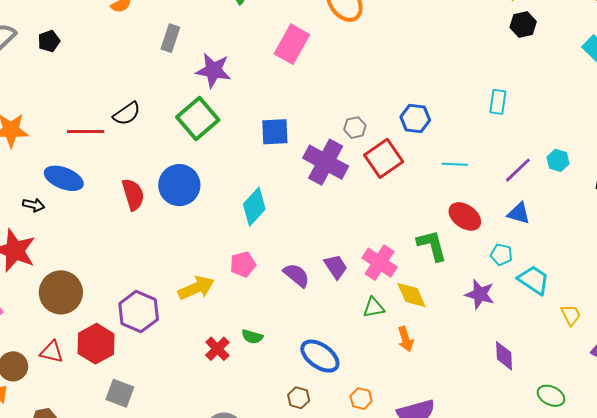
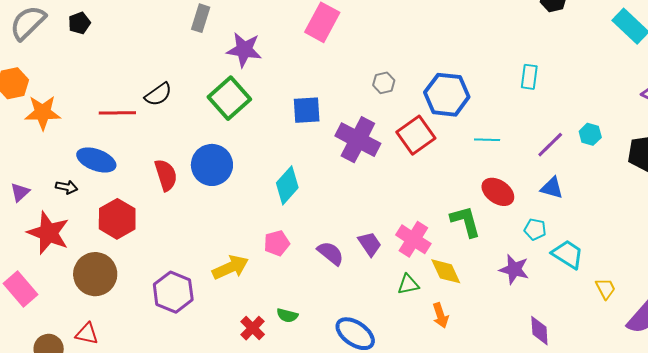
blue hexagon: (415, 119) -> (447, 95), size x1.5
gray hexagon: (355, 128) -> (384, 83), moved
red hexagon: (96, 344) -> (117, 219), moved

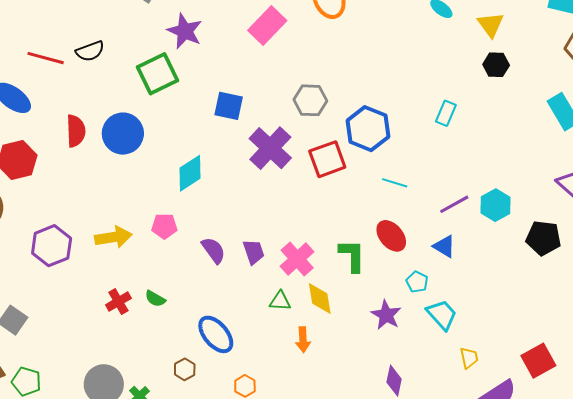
cyan rectangle: (529, 77) -> (446, 113), moved
gray hexagon: (384, 83) -> (310, 100), size x1.5
cyan hexagon: (590, 134) -> (496, 205), size x1.4

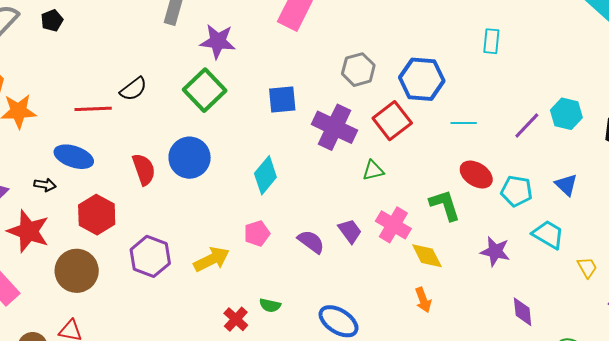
purple hexagon: (52, 246) -> (150, 256), moved
blue triangle: (444, 246) -> (566, 185), moved, turned 30
cyan pentagon: (417, 282) -> (517, 191), moved, size x1.4
green triangle: (280, 301) -> (373, 170), moved

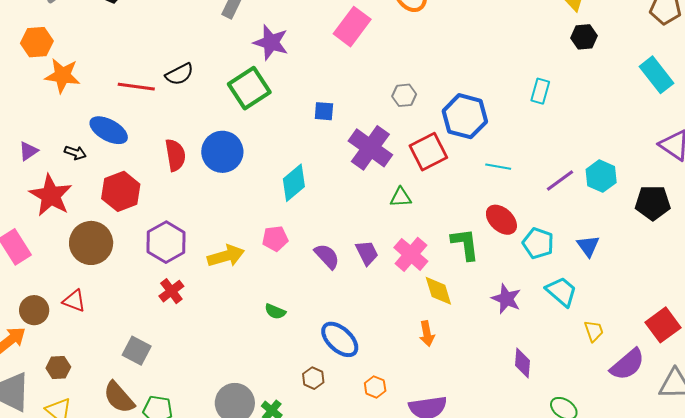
gray hexagon: (358, 70) -> (404, 95), size x0.7
blue square: (282, 100) -> (324, 111), size x0.7
red cross: (236, 319) -> (171, 291), moved

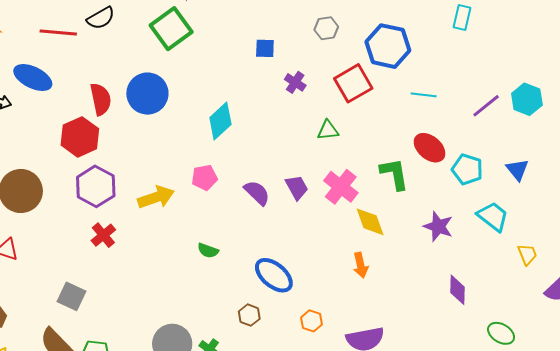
blue square: (324, 111) -> (265, 48), moved
purple cross: (370, 148) -> (295, 82), size x0.5
red hexagon: (121, 191) -> (80, 137), moved

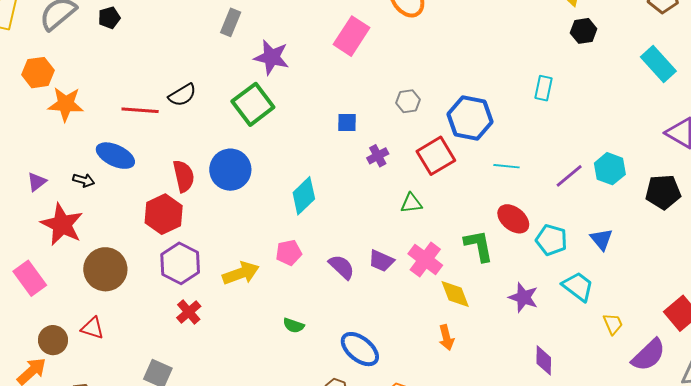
purple cross: (295, 82) -> (378, 156), turned 30
purple trapezoid: (297, 187) -> (381, 261), turned 144

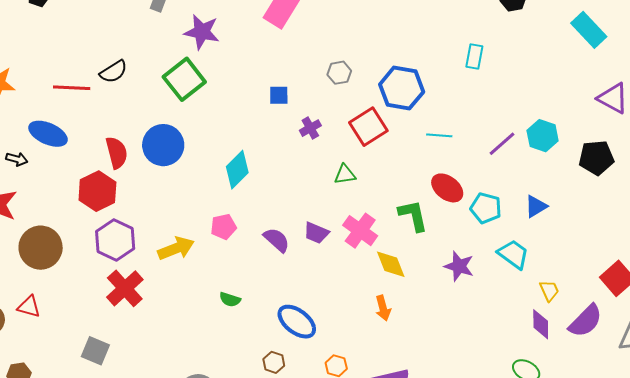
blue triangle: (601, 239) -> (536, 206), turned 40
red cross: (189, 312) -> (125, 288), size x1.5
purple diamond: (544, 360) -> (541, 324), moved

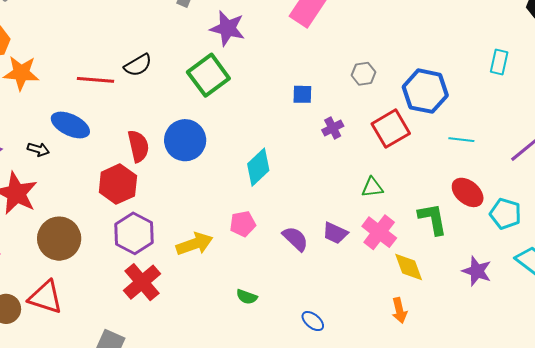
green triangle: (345, 175) -> (372, 187), moved
red triangle: (29, 307) -> (46, 297), size x1.5
blue ellipse: (297, 322) -> (313, 321), size x0.6

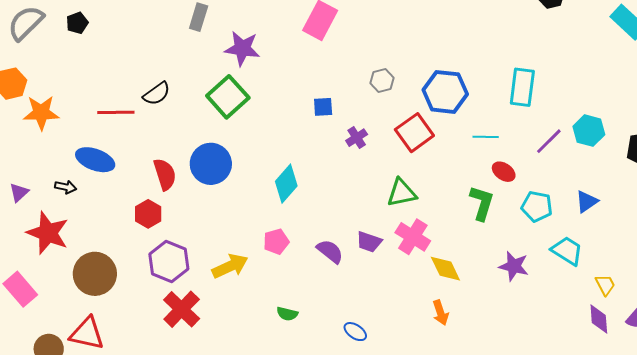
cyan rectangle: (499, 62) -> (522, 87), moved, size x1.5
red hexagon: (118, 184) -> (148, 214), size x0.7
green triangle: (372, 187) -> (402, 193), size x1.4
red ellipse: (468, 192) -> (504, 172), moved, size x0.7
green L-shape: (433, 219) -> (482, 203), moved, turned 33

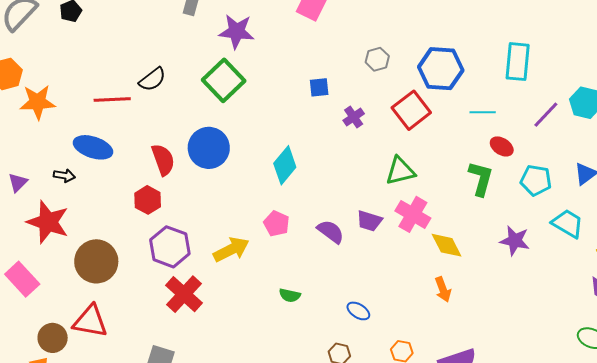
pink pentagon: (276, 242) -> (276, 224), turned -30

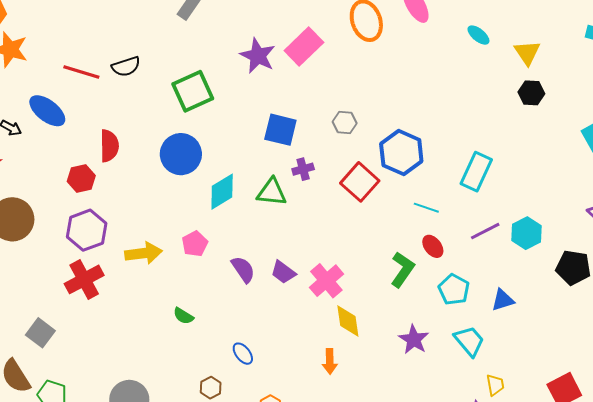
purple star: (237, 32) -> (258, 56), moved
blue square: (319, 87) -> (280, 130), size x1.6
red square: (411, 110) -> (360, 182), turned -30
blue circle: (209, 148) -> (181, 154), moved
green triangle: (400, 171) -> (272, 192), moved

